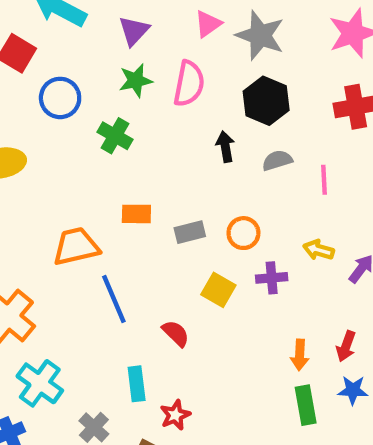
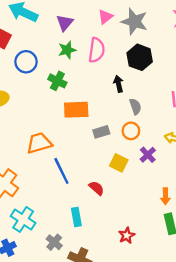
gray semicircle: (277, 160) -> (135, 107), moved, turned 91
orange rectangle: (136, 214) -> (76, 110), moved, size x1.5
purple cross: (272, 278) -> (148, 155), turned -35
red star: (175, 415) -> (127, 235), moved

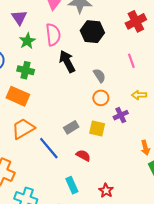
black arrow: (118, 84) -> (67, 61), moved, size x1.5
orange rectangle: (76, 110) -> (18, 96), moved, turned 40
gray rectangle: (101, 132) -> (71, 127), moved
purple cross: (148, 155) -> (121, 115), turned 32
red star: (127, 235) -> (106, 190), moved

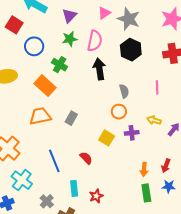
gray rectangle: (71, 127) -> (71, 118), moved, turned -48
blue line: (49, 148) -> (54, 161), moved
cyan rectangle: (72, 185) -> (74, 188), moved

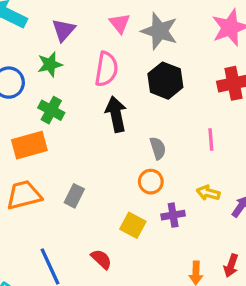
pink triangle: (104, 13) -> (120, 23), turned -32
green star: (70, 39) -> (50, 64), moved
orange rectangle: (45, 86) -> (29, 145), turned -55

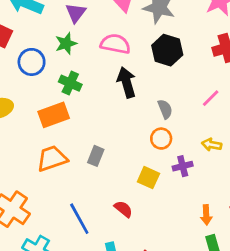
pink semicircle: (106, 69) -> (115, 44), turned -84
pink line: (211, 139) -> (211, 98), turned 54

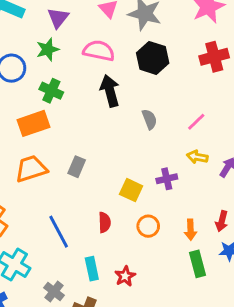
pink line: (211, 98) -> (196, 122), moved
orange circle: (161, 139) -> (148, 226), moved
red semicircle: (123, 209) -> (104, 222), turned 48

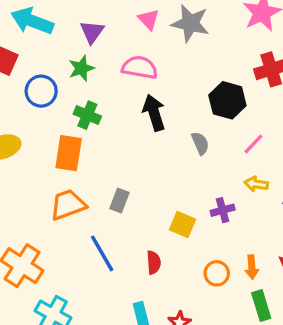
black hexagon: (153, 58) -> (227, 100), moved
orange rectangle: (33, 123) -> (69, 153), turned -60
orange circle: (148, 226) -> (217, 273), moved
blue line: (59, 232) -> (102, 253), moved

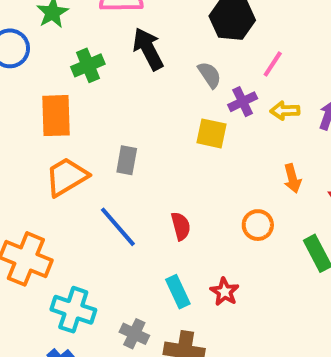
green cross: (87, 115) -> (88, 65), moved, turned -35
purple cross: (223, 210) -> (243, 102), moved
yellow square: (182, 225) -> (212, 133), moved
orange arrow: (252, 267) -> (292, 178), moved

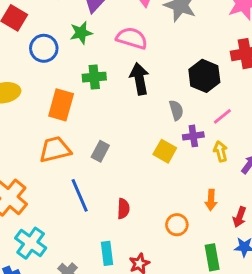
yellow arrow: (285, 111) -> (221, 151), turned 60

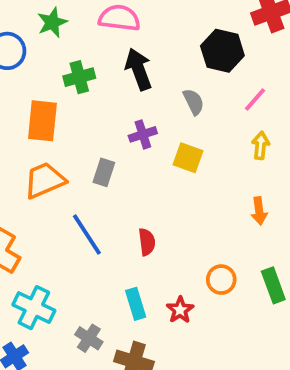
purple cross: (193, 136) -> (143, 134), moved
yellow arrow: (221, 151) -> (261, 145), turned 30
orange circle: (177, 225) -> (221, 280), moved

